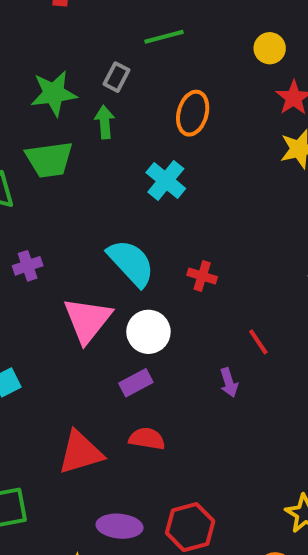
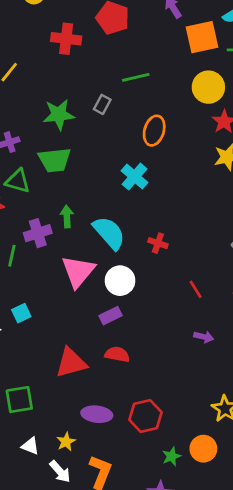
yellow circle: (270, 48) -> (208, 87), size x1.5
green arrow: (105, 122) -> (67, 217), moved
purple cross: (28, 266) -> (38, 233), size x1.4
purple arrow: (229, 383) -> (204, 337), moved, turned -60

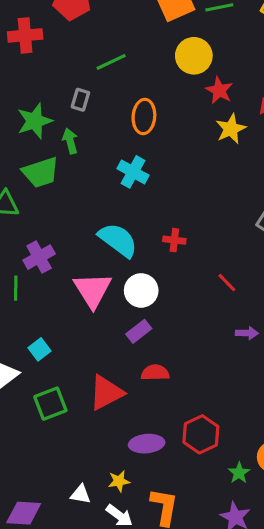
green arrow: (67, 217) -> (70, 141), moved
green square: (19, 400) -> (50, 404), moved
yellow star: (66, 442) -> (119, 481), turned 30

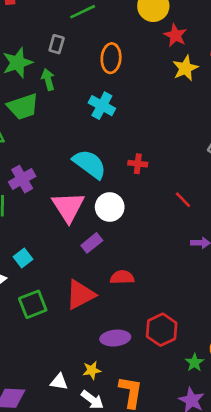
purple rectangle: (139, 331) -> (92, 243), moved

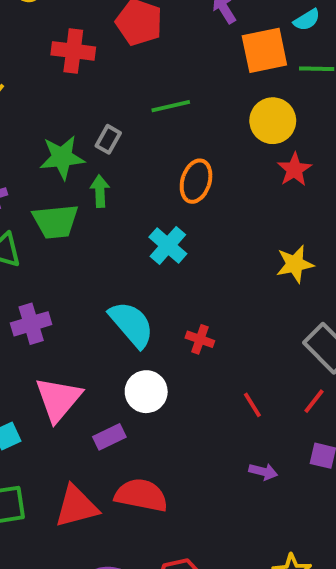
gray rectangle: (57, 44) -> (108, 139), moved
yellow star: (185, 68) -> (295, 264), moved
pink triangle: (68, 207) -> (58, 399), moved
red semicircle: (122, 277) -> (141, 495), size x1.5

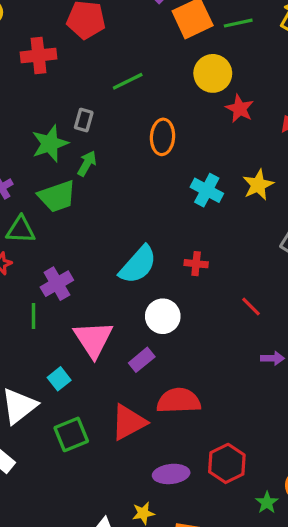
green arrow: (100, 191) -> (87, 163), turned 45
cyan cross: (168, 245) -> (207, 190), moved
cyan semicircle: (131, 324) -> (138, 265), turned 96

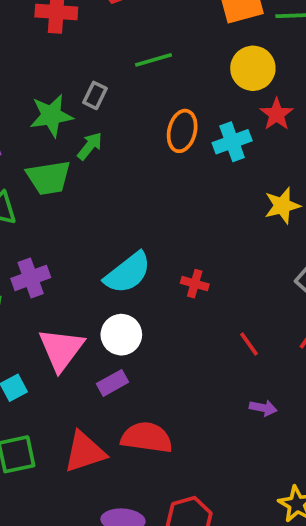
cyan cross: (207, 190) -> (232, 142), moved, turned 32
white circle: (163, 316) -> (121, 335), moved

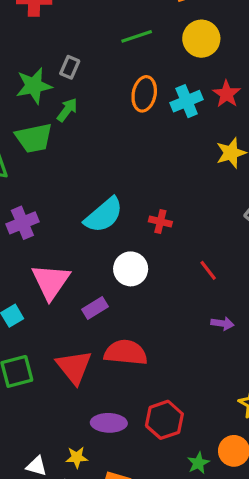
green line: (154, 60) -> (137, 36), moved
red star: (277, 114) -> (227, 94), moved
white circle: (121, 335) -> (131, 269), moved
red triangle: (85, 452) -> (74, 367), turned -48

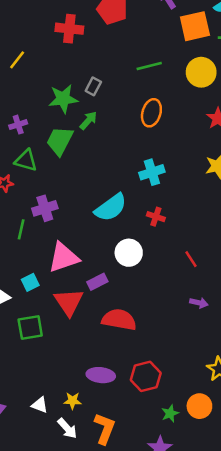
cyan cross: (187, 101) -> (152, 172), moved
green trapezoid: (34, 138) -> (60, 141), turned 124
pink triangle: (51, 282) -> (64, 257), turned 32
red triangle: (74, 367) -> (69, 302), moved

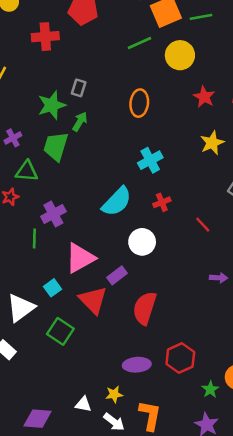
green line: (149, 66) -> (139, 43), moved
red cross: (156, 217) -> (162, 202), turned -30
red line: (191, 259) -> (203, 225), moved
red semicircle: (119, 320) -> (145, 308), turned -72
green square: (30, 328) -> (60, 331), turned -36

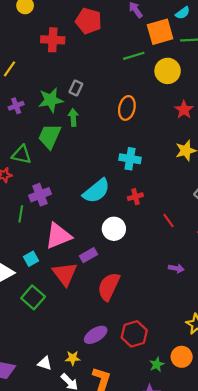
green arrow: (80, 122) -> (73, 117), turned -42
purple cross: (13, 138) -> (16, 106), moved
cyan cross: (150, 160) -> (130, 159), turned 30
purple ellipse: (137, 365) -> (96, 335), turned -35

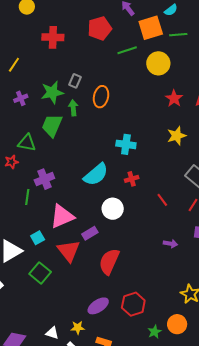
red pentagon: (88, 21) -> (100, 28), moved, turned -30
orange ellipse: (127, 108) -> (101, 97), moved

